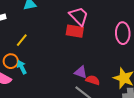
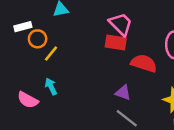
orange circle: (11, 61) -> (38, 39), moved
red semicircle: (93, 80) -> (144, 63), moved, size x1.5

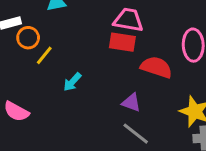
pink trapezoid: (121, 24) -> (128, 20), turned -35
cyan arrow: (51, 86) -> (72, 82), moved, turned -112

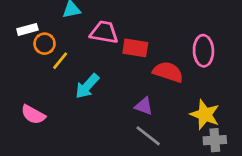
pink trapezoid: (128, 20) -> (104, 32), moved
cyan arrow: (72, 82) -> (87, 86), size x1.4

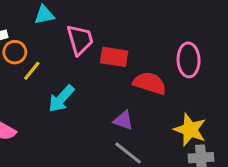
pink trapezoid: (104, 32) -> (80, 40), turned 64

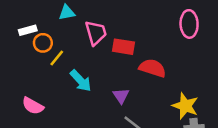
pink ellipse: (189, 60) -> (189, 24), moved
cyan arrow: (61, 99) -> (81, 81), turned -85
purple triangle: (123, 120) -> (121, 96), moved, turned 36

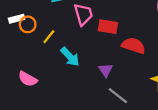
white rectangle: (28, 30) -> (17, 19), moved
orange circle: (43, 43) -> (28, 24), moved

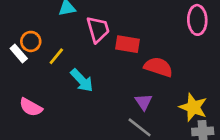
white rectangle: (17, 19) -> (19, 54), moved, turned 64
purple triangle: (106, 70) -> (144, 102), moved

